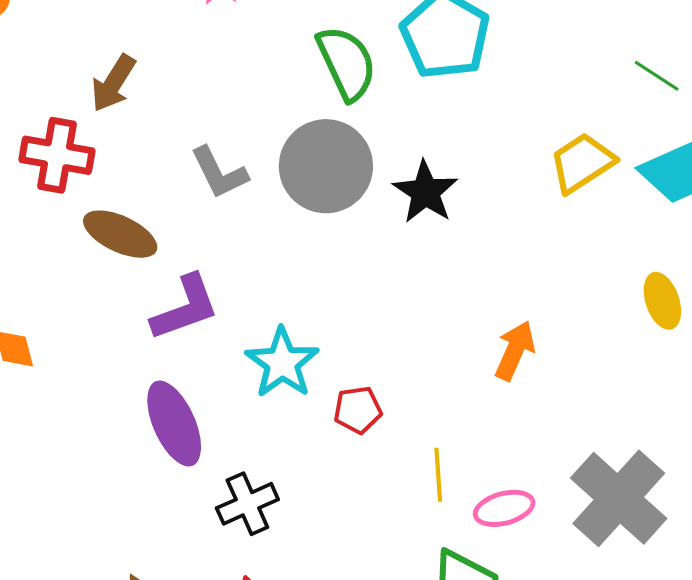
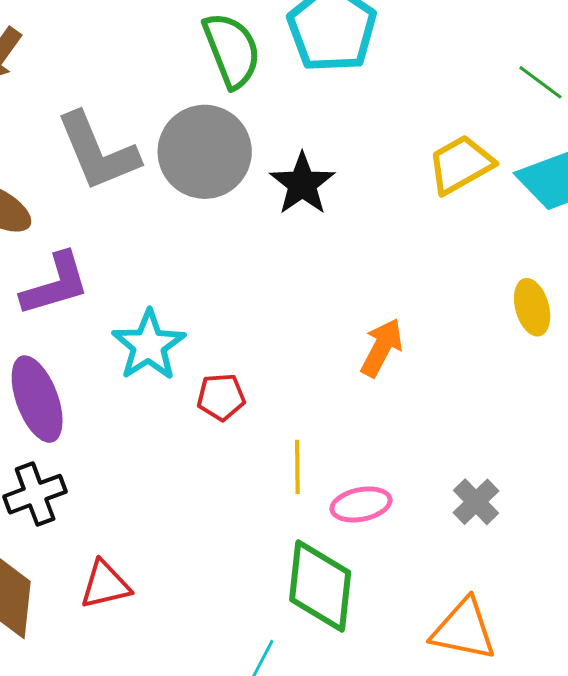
gray L-shape: (219, 173) -> (98, 152), size x1.5
gray cross: (619, 498) -> (476, 502), size x0.5
black cross: (247, 504) -> (35, 494), moved

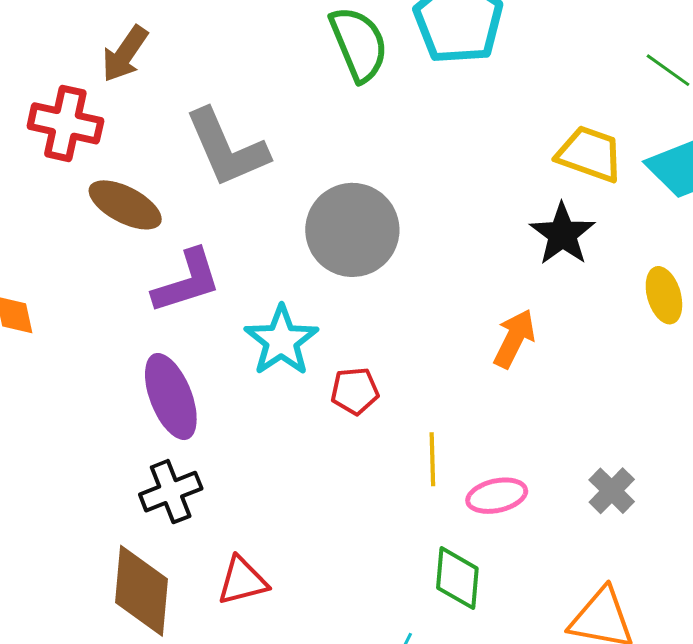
gray circle: (205, 152) -> (352, 230), moved
yellow trapezoid: (461, 164) -> (590, 154), turned 50
black star: (302, 184) -> (562, 234), moved
green diamond: (320, 586) -> (457, 578), size x0.7

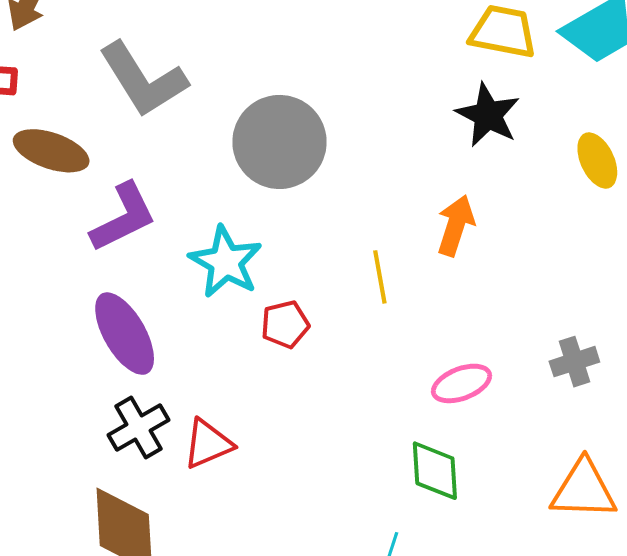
red pentagon: (355, 391) -> (285, 324), moved
yellow line: (432, 459) -> (380, 277), moved
gray cross: (612, 491) -> (574, 362), turned 36
red triangle: (242, 581) -> (208, 444), moved

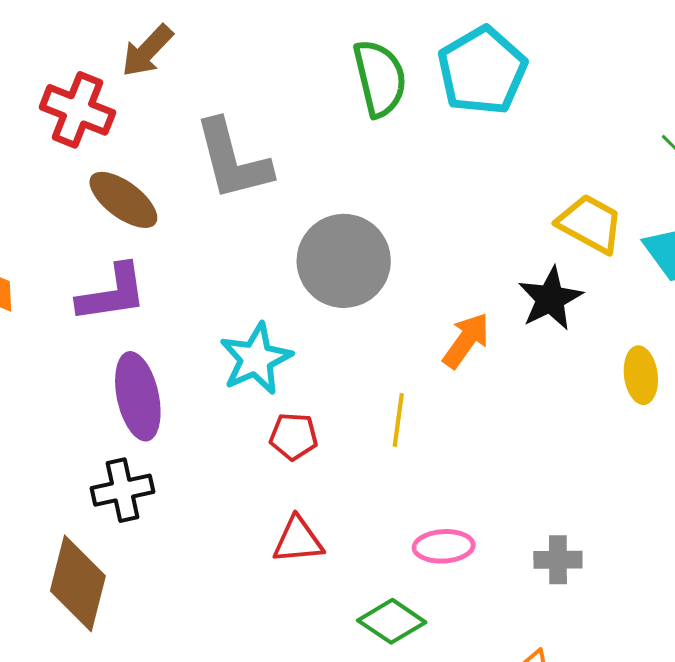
purple L-shape: (123, 217) -> (112, 293), moved
orange arrow: (456, 225) -> (466, 340), moved
red triangle: (208, 444) -> (298, 540), moved
green diamond: (435, 471) -> (392, 621), turned -70

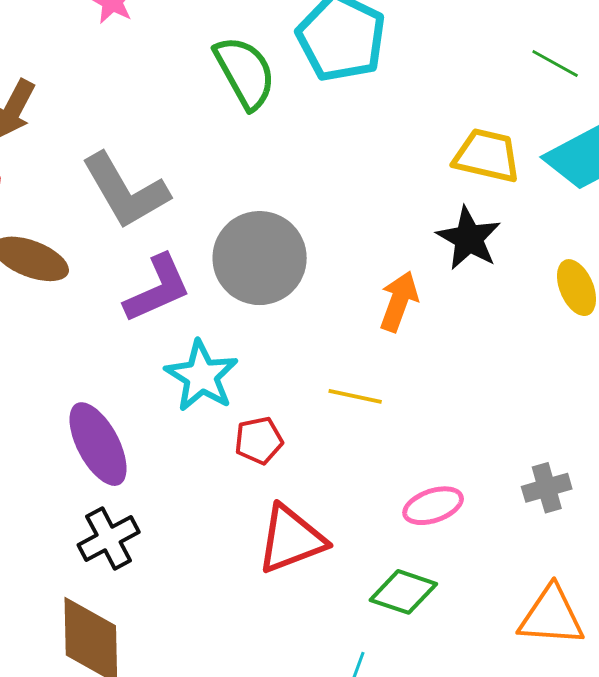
purple L-shape: (112, 293) -> (158, 289), moved
yellow line: (398, 420) -> (355, 396), turned -70
red triangle: (298, 540) -> (291, 539), size x1.4

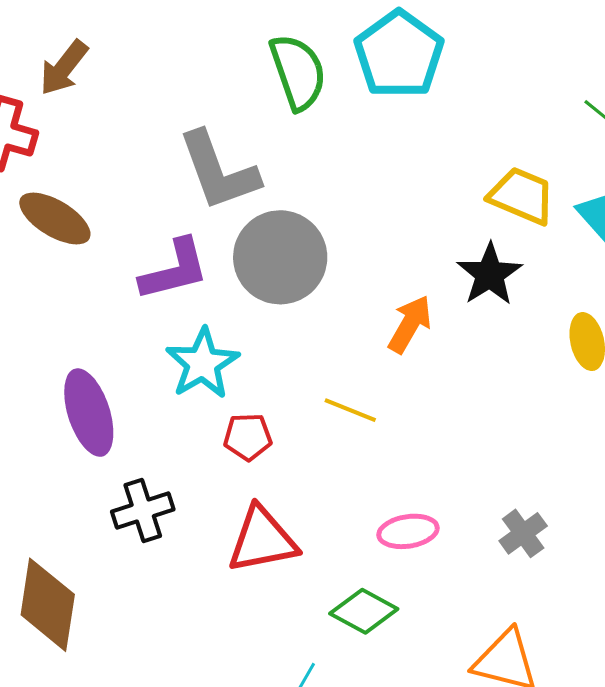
gray L-shape: (125, 191) -> (219, 171), moved
gray cross: (547, 488) -> (523, 533), turned -30
black cross: (109, 538) -> (143, 510), moved

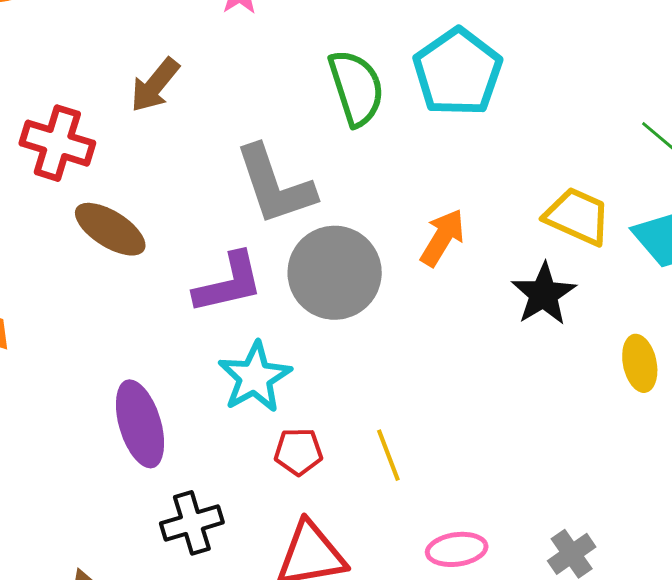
brown arrow: (64, 68) -> (155, 85), moved
orange arrow: (410, 324) -> (442, 238), moved
yellow line: (350, 410) -> (388, 455), moved, turned 46

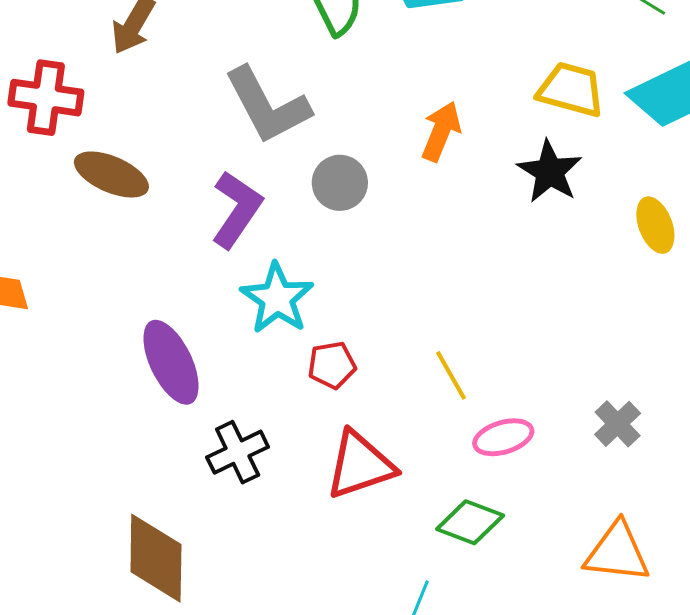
gray circle: (335, 273) -> (340, 183), size x0.6
purple L-shape: (229, 283) -> (237, 209), turned -34
yellow line: (388, 455) -> (451, 375), moved

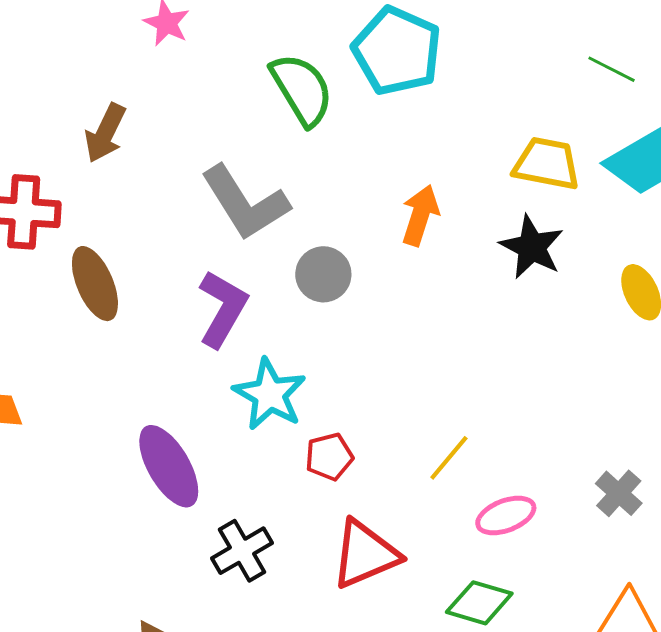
brown ellipse: (111, 174) -> (95, 284), turned 48
yellow line: (451, 375) -> (449, 458), turned 74

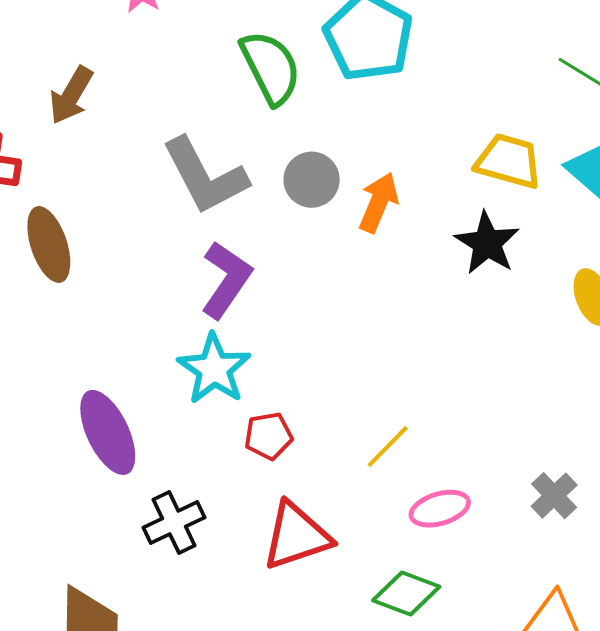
gray circle: (323, 274) -> (312, 180), moved
purple L-shape: (223, 309) -> (226, 280), moved

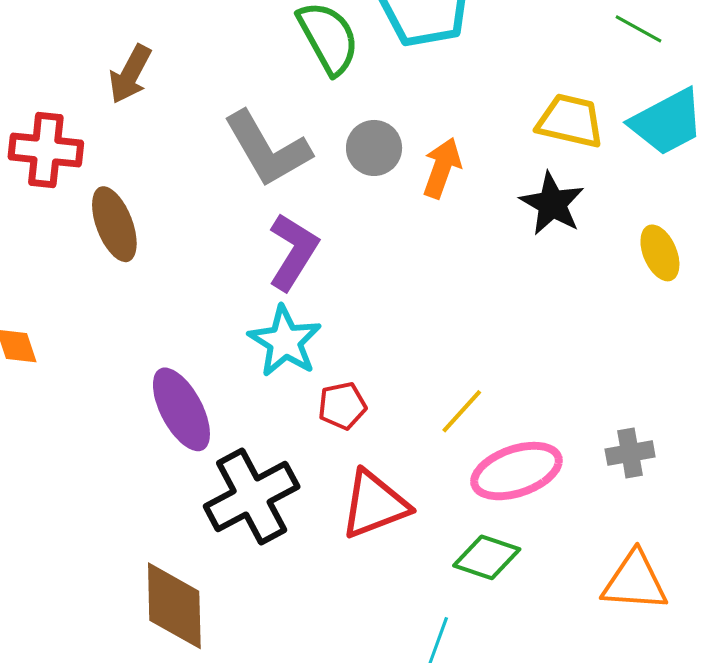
gray cross: (554, 496) -> (630, 453), turned 36
pink ellipse: (440, 509) -> (516, 471), size x1.5
black cross: (174, 523) -> (252, 496), size x1.5

